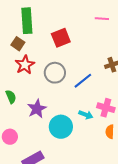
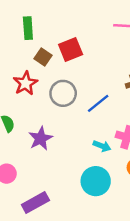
green rectangle: (27, 21) -> (28, 28), size x0.7
brown square: (18, 44) -> (43, 57), moved
cyan circle: (61, 127) -> (96, 181), moved

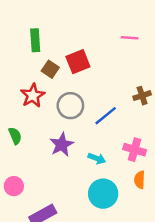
purple star: (40, 138) -> (62, 145), moved
cyan arrow: (102, 146) -> (97, 158), moved

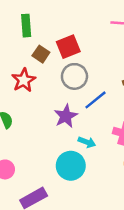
gray circle: (70, 106) -> (74, 76), moved
purple star: (62, 145) -> (66, 116), moved
cyan circle: (103, 194) -> (71, 166), moved

